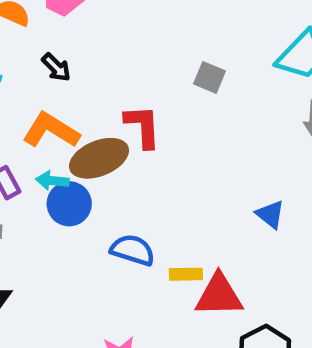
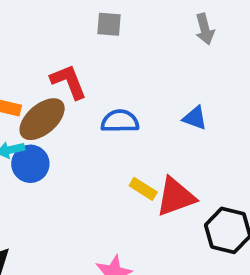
blue semicircle: (133, 250) -> (120, 121), moved
yellow rectangle: (186, 274) -> (143, 189), turned 52

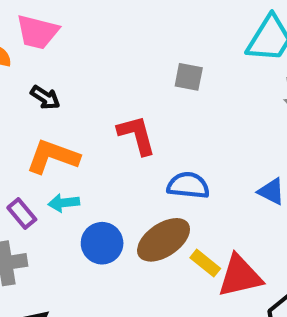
brown ellipse: (42, 119) -> (164, 240), moved
blue circle: (30, 164) -> (102, 243), moved

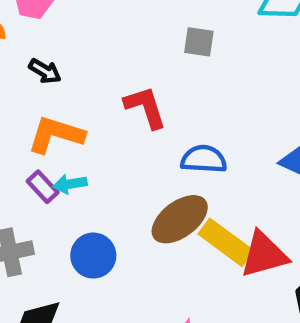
purple rectangle: (22, 214) -> (43, 187), moved
blue circle: (102, 243) -> (93, 256), moved
yellow rectangle: (205, 263) -> (226, 242), size x1.6

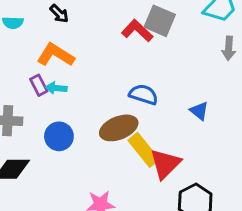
gray square: (199, 42) -> (160, 21), size x1.5
red L-shape: (145, 107) -> (137, 31), moved, turned -44
red triangle: (264, 255) -> (165, 164), turned -44

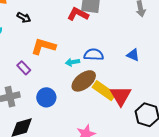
orange L-shape: (56, 55) -> (43, 46), moved
cyan arrow: (56, 88) -> (72, 62), moved

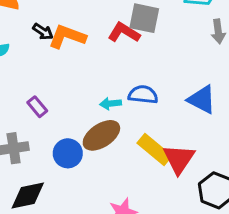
orange L-shape: (43, 46) -> (67, 37), moved
blue triangle: (133, 55) -> (202, 100), size x1.5
brown ellipse: (84, 81) -> (101, 135), moved

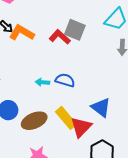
blue triangle: (202, 100) -> (101, 107), moved
brown ellipse: (101, 135) -> (34, 121), moved

